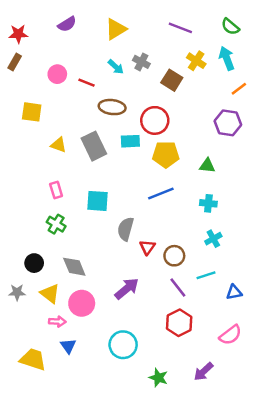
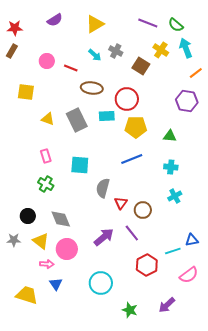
green semicircle: (230, 27) -> (176, 25), moved
cyan line: (206, 275) -> (173, 251), moved
purple line: (178, 287) -> (132, 233), moved

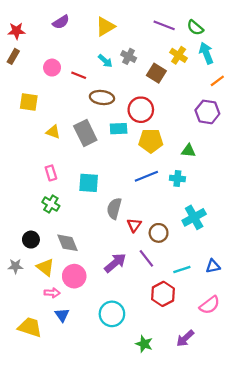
cyan cross: (171, 167) -> (177, 179), moved
cyan cross: (175, 196) -> (194, 217), size x1.5
cyan line: (173, 251) -> (182, 270), moved

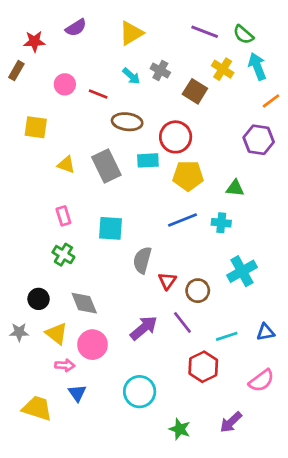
red star: (17, 31) -> (34, 41), moved

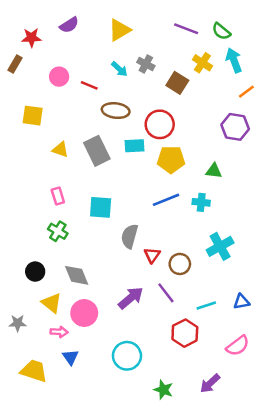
gray star: (19, 332) -> (18, 323), moved

